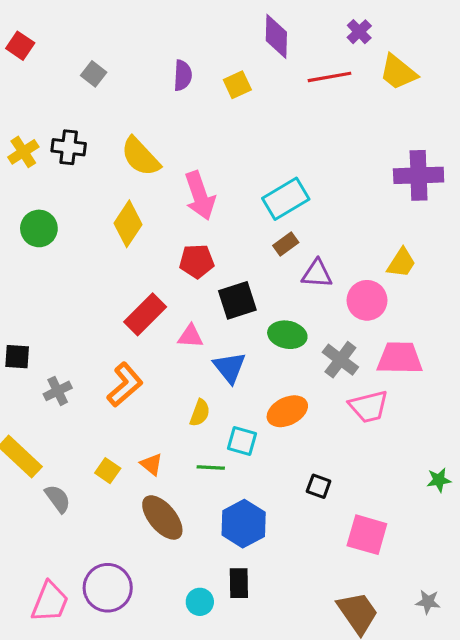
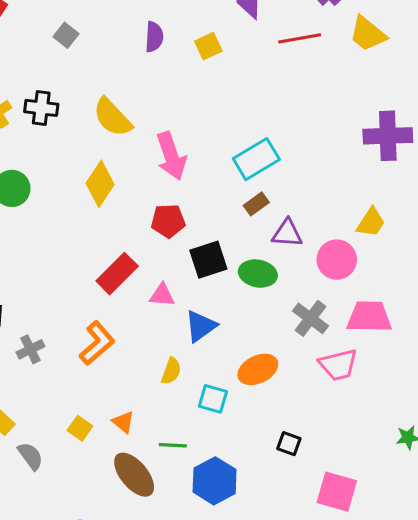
green ellipse: (287, 335) -> (258, 274), moved
blue triangle: (230, 368) -> (201, 326), turned 33
green line: (211, 467) -> (173, 445), moved

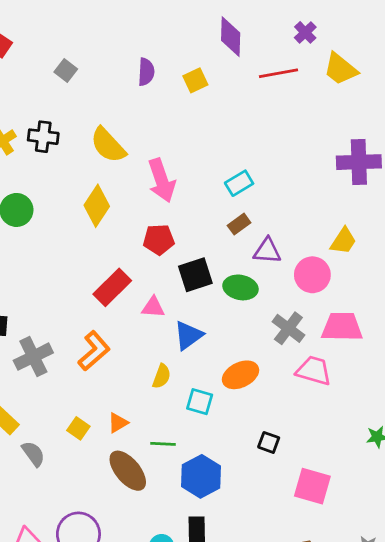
cyan rectangle: (256, 159) -> (239, 183), size x0.7
gray cross: (30, 349) -> (33, 357), size x1.5
pink trapezoid: (338, 365) -> (314, 371), turned -150
orange triangle: (123, 422) -> (118, 423), turned 50

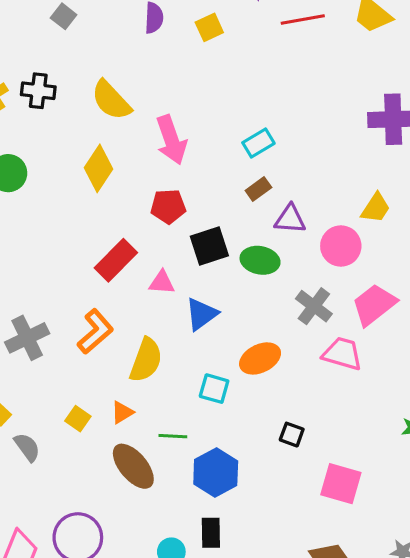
pink trapezoid: (342, 327) -> (374, 305), turned -39
yellow semicircle: (162, 376) -> (146, 360), moved, size x1.6

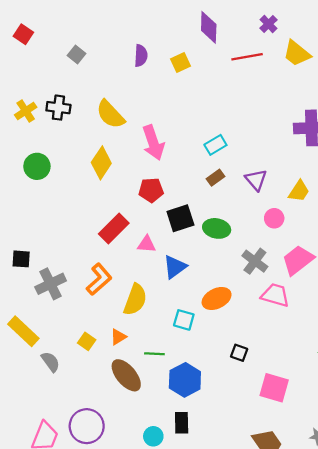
purple triangle: (290, 219) -> (256, 180), moved, turned 45
pink circle: (341, 246) -> (274, 218), size x0.7

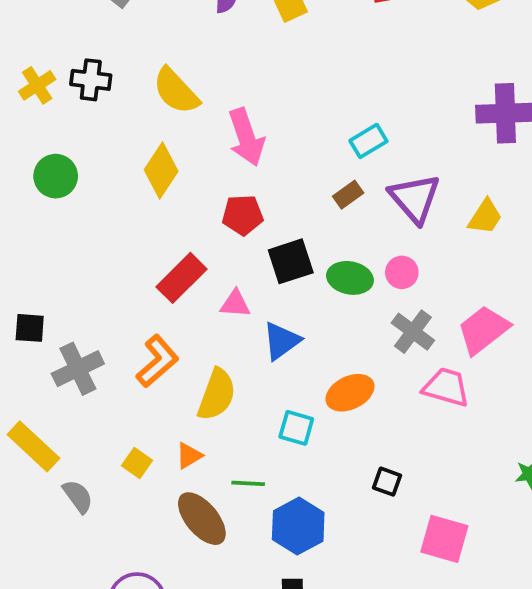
cyan rectangle: (215, 145) -> (368, 141), moved
purple triangle: (256, 180) -> (415, 198), size x1.4
pink circle: (274, 218) -> (402, 272), moved

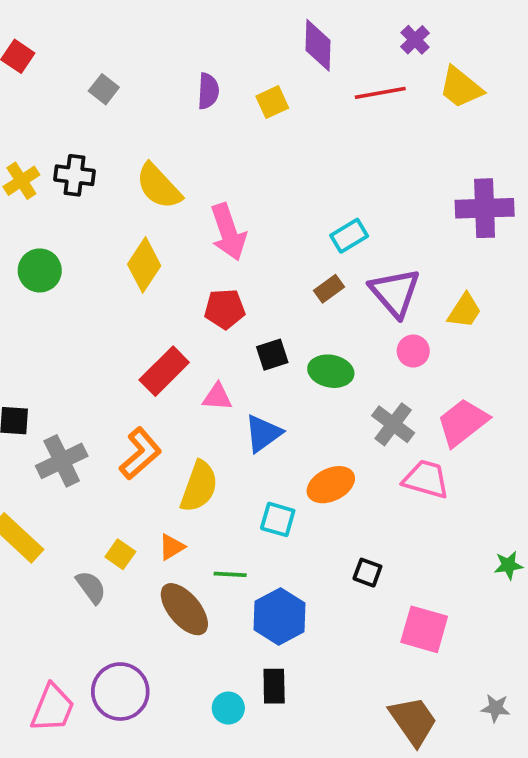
black square: (291, 261) -> (272, 355), size x0.7
pink circle: (402, 272) -> (413, 351), moved
gray semicircle: (78, 496) -> (91, 587), moved

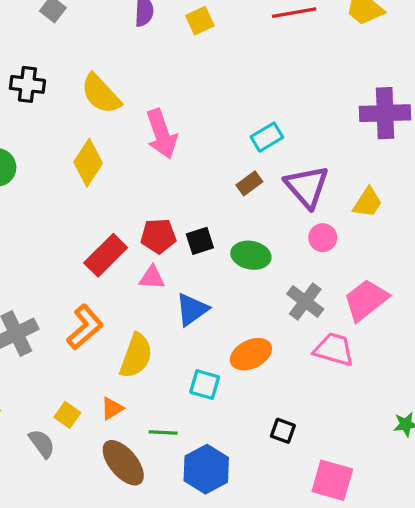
red pentagon: (225, 309) -> (158, 236), moved

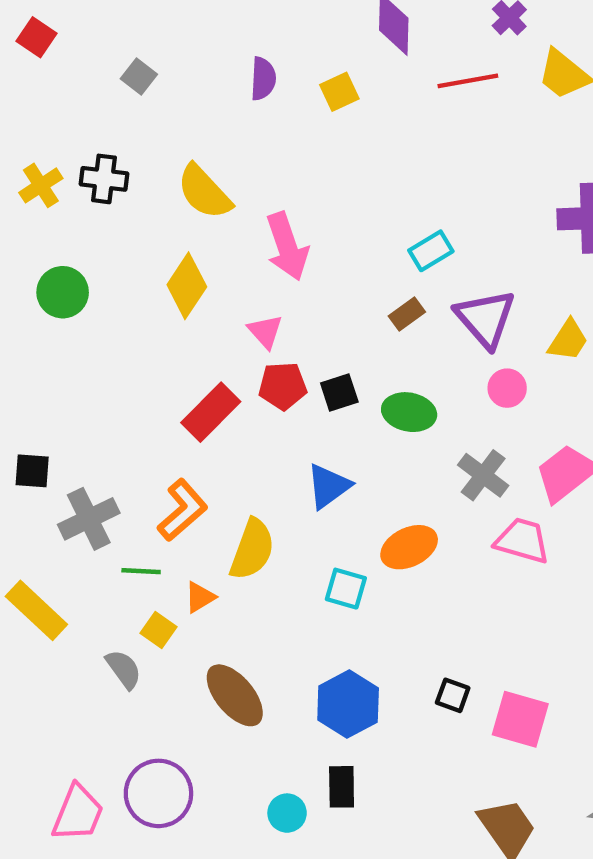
pink triangle: (152, 278) -> (265, 331), moved, turned 44
orange triangle: (112, 408) -> (200, 597), moved
black square: (283, 431) -> (453, 695), moved
green line: (163, 432) -> (141, 571), moved

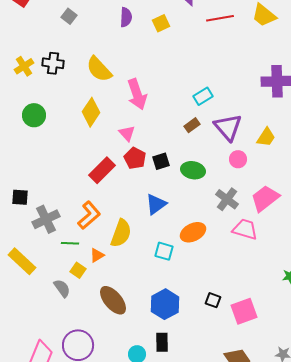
red pentagon: (283, 386) -> (135, 158), turned 30
pink square: (520, 719) -> (244, 311), turned -36

